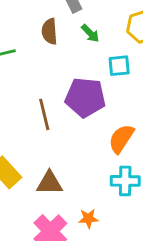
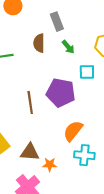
orange semicircle: (121, 139) -> (73, 131), moved
orange star: (88, 218) -> (50, 165), moved

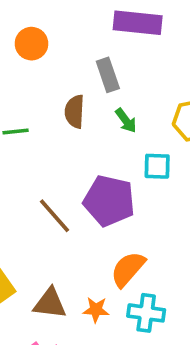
brown line: (30, 103) -> (55, 216), turned -35
orange star: (50, 165) -> (96, 310), moved

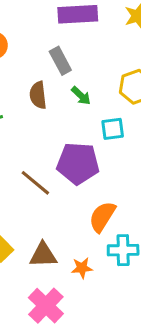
orange star: (96, 310) -> (82, 268), moved

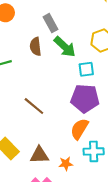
green arrow: (81, 96) -> (65, 47), size x1.6
purple pentagon: (78, 163) -> (85, 98), moved

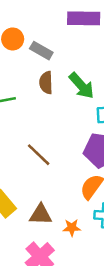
gray rectangle: (51, 23) -> (41, 51), moved, turned -36

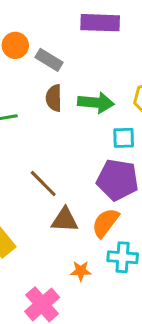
green arrow: (81, 86) -> (96, 103), turned -44
brown triangle: (41, 215) -> (65, 220), moved

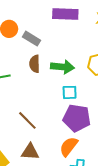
cyan square: (124, 138) -> (70, 92), moved
brown triangle: (65, 220) -> (30, 152), moved

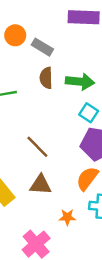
cyan square: (70, 92) -> (89, 113), turned 35

